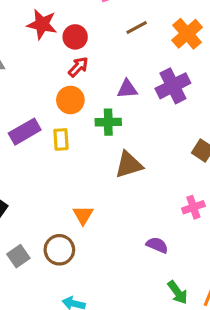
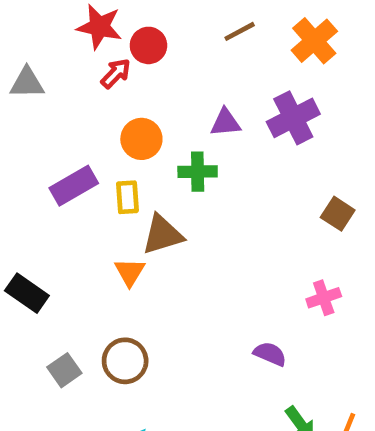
red arrow: (78, 67) -> (116, 73), moved
brown triangle: (129, 165) -> (162, 235), moved
orange triangle: (83, 215) -> (130, 272), moved

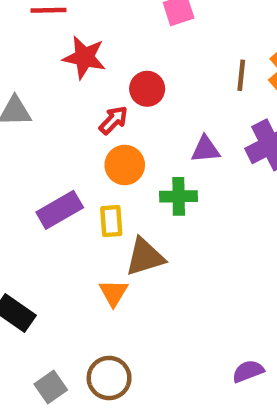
brown line: (240, 31) -> (241, 75), moved, turned -56
red circle: (148, 45) -> (147, 89), moved
red arrow: (116, 73) -> (114, 120), moved
purple semicircle: (270, 354) -> (248, 371), turned -44

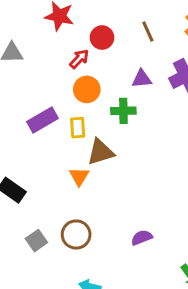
brown line: (241, 75) -> (148, 31), moved, turned -30
purple semicircle: (248, 371) -> (142, 238), moved

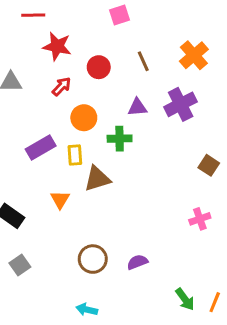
red arrow: (79, 59) -> (62, 86), moved
orange triangle: (79, 176) -> (60, 200), moved
brown circle: (76, 234) -> (93, 259), moved
gray square: (36, 241) -> (20, 265), moved

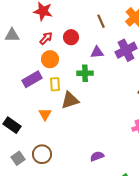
red circle: (99, 67) -> (71, 37), moved
orange circle: (84, 118) -> (50, 59), moved
brown circle: (93, 259) -> (42, 154), moved

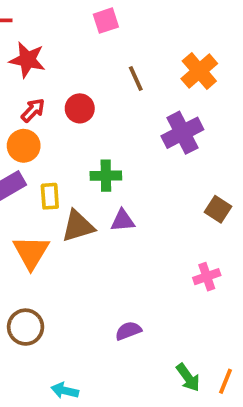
purple triangle: (97, 52) -> (123, 221), moved
orange circle: (50, 59) -> (24, 146), moved
orange triangle: (45, 114) -> (31, 252), size x1.5

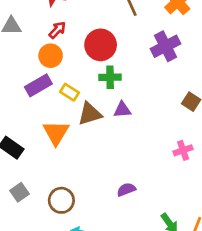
red circle: (80, 108) -> (101, 45), moved, size x1.5
yellow rectangle: (50, 196) -> (69, 92), turned -54
brown circle: (26, 327) -> (61, 200), moved

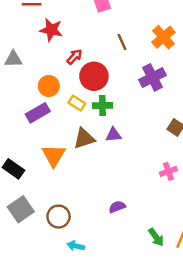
red arrow: (57, 30) -> (74, 57), moved
yellow rectangle: (69, 92) -> (77, 103), moved
gray square: (19, 192) -> (21, 209), size x1.5

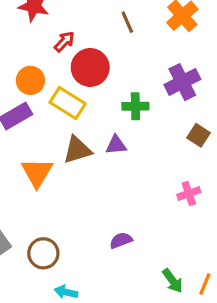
purple cross: (152, 77) -> (182, 82), moved
yellow rectangle: (77, 103) -> (68, 103), size x1.5
green cross: (102, 105) -> (135, 106), moved

